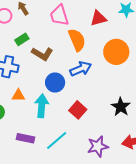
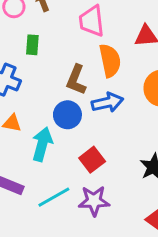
green rectangle: (22, 39) -> (32, 45), turned -64
brown L-shape: (42, 54) -> (76, 80), moved, turned 70
purple star: (98, 146) -> (94, 201), moved

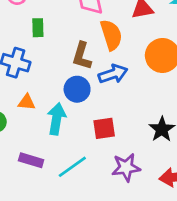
red square: (92, 160) -> (104, 128), turned 35
purple star: (94, 201) -> (126, 167), moved

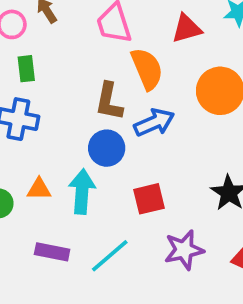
green rectangle: (38, 28) -> (26, 69), moved
orange triangle: (27, 102) -> (39, 189), moved

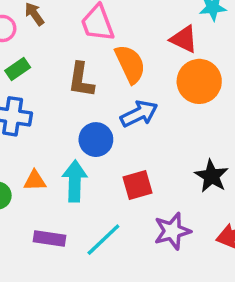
red triangle: (187, 29) -> (184, 39), moved, turned 44
green rectangle: (26, 69) -> (18, 69), turned 65
brown L-shape: (109, 102) -> (81, 80), moved

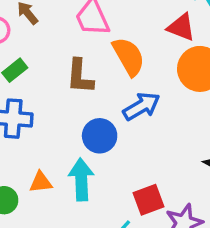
red square: (138, 185) -> (148, 200), moved

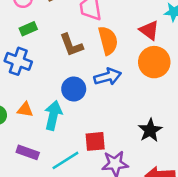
brown L-shape: (80, 76) -> (71, 45), turned -40

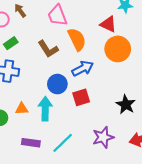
red square: (95, 141) -> (81, 97), moved

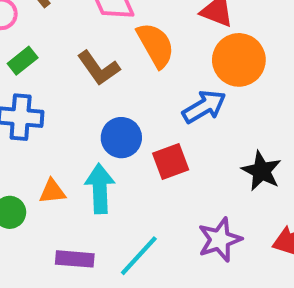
blue arrow: (83, 68) -> (204, 107), moved

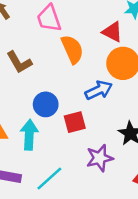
brown L-shape: (99, 68) -> (19, 62), moved
purple star: (220, 240) -> (100, 158), moved

